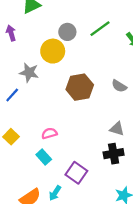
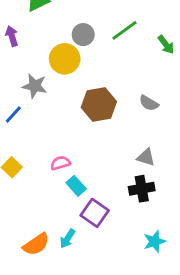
cyan rectangle: (44, 157) -> (76, 186), moved

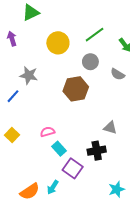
gray circle: (83, 35) -> (90, 62), moved
yellow circle: (65, 59) -> (58, 43), moved
gray semicircle: (149, 103) -> (118, 74), moved
black cross: (142, 189) -> (97, 151), moved

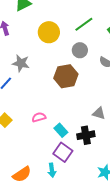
cyan rectangle: (59, 149) -> (61, 130), moved
cyan arrow: (53, 187) -> (52, 170), moved, turned -40

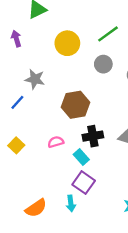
brown hexagon: (66, 76) -> (75, 105), moved
black cross: (86, 135) -> (93, 136), moved

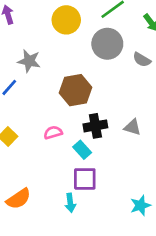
gray circle: (103, 64) -> (107, 44), size x1.5
purple square: (84, 183) -> (85, 179), turned -35
orange semicircle: (36, 208) -> (19, 199), moved

